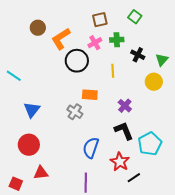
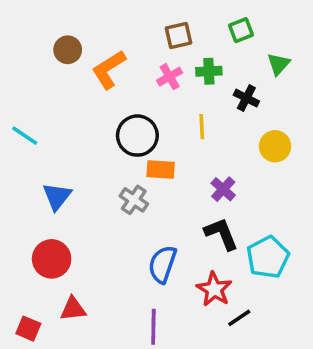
green square: (135, 17) -> (241, 30), turned 32
green triangle: (162, 60) -> (279, 64), moved
black circle: (77, 61) -> (137, 136), moved

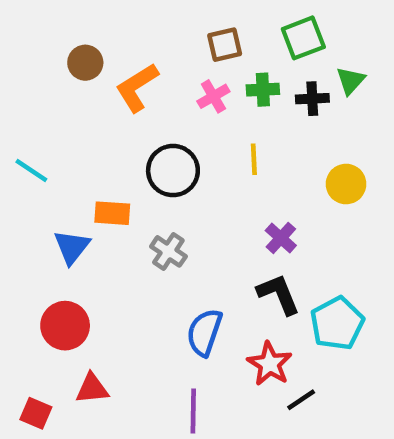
green square: (241, 30) -> (303, 38), size x1.4
black cross: (246, 98) -> (312, 99), moved, turned -30
orange rectangle: (161, 170) -> (112, 213), moved

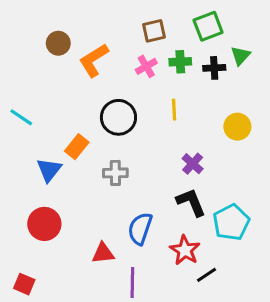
orange rectangle: (112, 213) -> (77, 147), turned -55
gray cross: (168, 251) -> (115, 173), turned -35
red triangle: (92, 389) -> (103, 253), moved

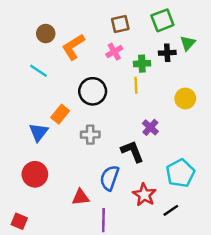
green cross: (180, 62) -> (142, 64), moved
cyan line: (21, 117) -> (38, 71), moved
black L-shape: (191, 202) -> (132, 151), moved
black line: (206, 275) -> (171, 210), moved

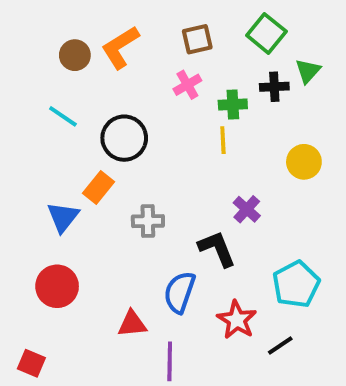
green square: (162, 20) -> (266, 33), turned -30
orange L-shape: (73, 47) -> (120, 47), moved
black circle: (93, 91) -> (124, 138), moved

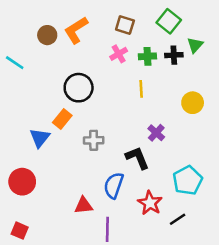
brown square: (197, 39) -> (125, 25), turned 30
green cross: (233, 105) -> (147, 56), moved
cyan line: (63, 116) -> (15, 63), moved
red circle: (57, 286) -> (22, 182), moved

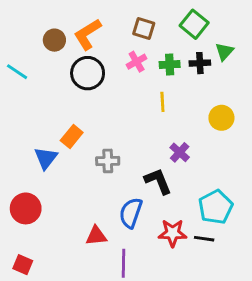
black circle: (79, 88) -> (88, 73), moved
red star: (150, 203) -> (173, 233), turned -30
black line: (178, 219) -> (204, 239), moved, turned 42

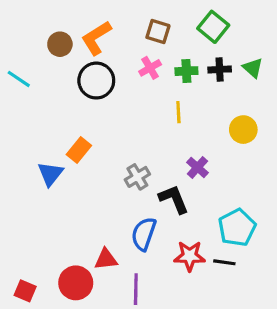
green triangle: (224, 52) -> (253, 68), moved, turned -30
gray cross: (108, 161) -> (137, 177), moved, turned -30
red circle: (26, 208) -> (76, 283), moved

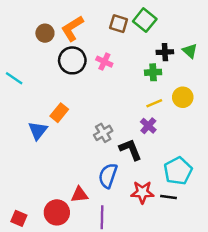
green square: (213, 27) -> (145, 20), moved
pink cross: (150, 68) -> (104, 62), moved, turned -35
green cross: (186, 71) -> (153, 72), moved
cyan line: (19, 79) -> (14, 78), moved
yellow line: (178, 112) -> (154, 103), moved, turned 70

